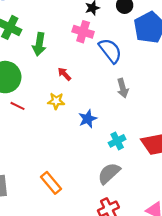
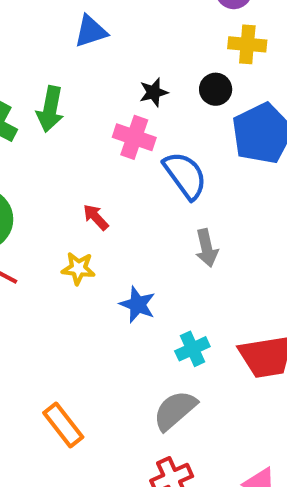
green arrow: (39, 44) -> (50, 109), moved
blue star: (88, 119) -> (138, 305), turned -30

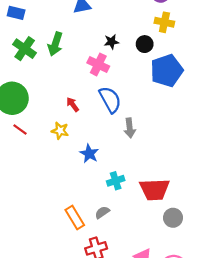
blue semicircle: (185, 175) -> (110, 100), moved
gray semicircle: (175, 410) -> (102, 212), size x0.6
orange rectangle: (63, 425) -> (75, 218), moved

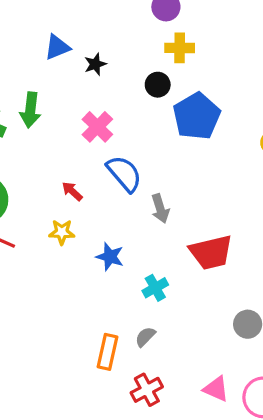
black star: (111, 42) -> (95, 64), moved
pink cross: (98, 64) -> (97, 127), turned 30
red trapezoid: (155, 190) -> (211, 252), moved
orange rectangle: (75, 218) -> (107, 352), turned 55

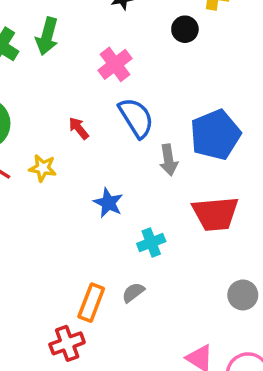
blue pentagon: (197, 116) -> (215, 135), moved
yellow star: (62, 232) -> (43, 168), moved
red cross: (147, 390) -> (67, 343), moved

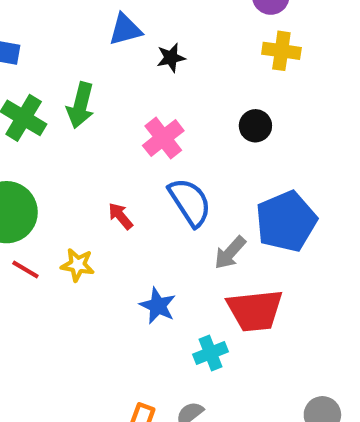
black circle: (185, 29) -> (255, 126), moved
gray arrow: (169, 160) -> (230, 253), turned 52
red trapezoid: (215, 214) -> (255, 310), moved

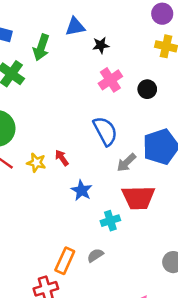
green arrow: (80, 105) -> (41, 47), moved
pink cross: (163, 138) -> (110, 80), moved
red arrow: (120, 216) -> (62, 158), moved

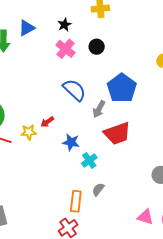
blue triangle: (75, 27) -> (27, 28), moved
black star: (101, 45) -> (65, 25), moved
red arrow: (62, 158) -> (47, 122), turned -72
cyan cross: (110, 221) -> (89, 160), moved

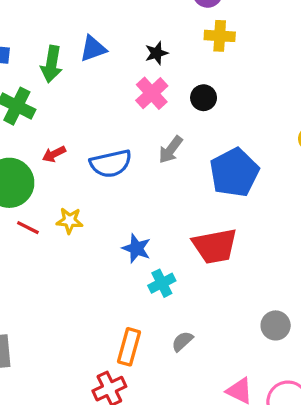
blue semicircle: (74, 90) -> (111, 164), moved, turned 115
gray arrow: (99, 109) -> (171, 150), moved
red arrow: (47, 122) -> (54, 154), moved
gray semicircle: (98, 189) -> (182, 341), moved

